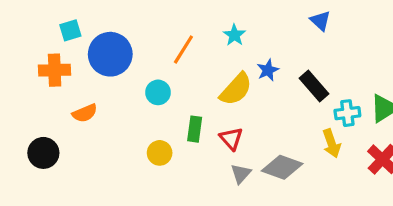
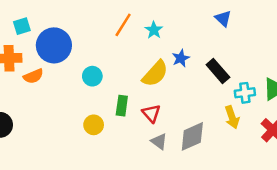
orange line: (183, 49) -> (123, 25), moved
orange semicircle: (85, 113) -> (33, 76), moved
gray diamond: (282, 167) -> (192, 136), turned -44
gray triangle: (241, 174) -> (159, 142), turned -36

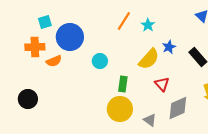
red triangle: (151, 113) -> (162, 84), moved
yellow circle: (94, 125) -> (120, 109), moved, size x1.6
gray triangle: (159, 142) -> (150, 120), moved

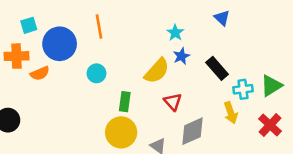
orange line: (124, 21) -> (99, 27), moved, turned -42
cyan star: (148, 25) -> (175, 33), moved

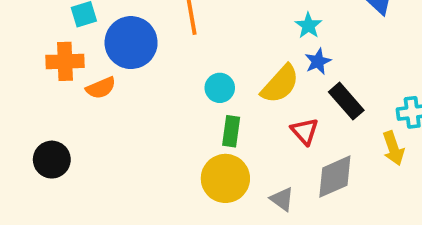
black rectangle: (217, 68) -> (346, 101), moved
cyan circle: (96, 73) -> (220, 88), moved

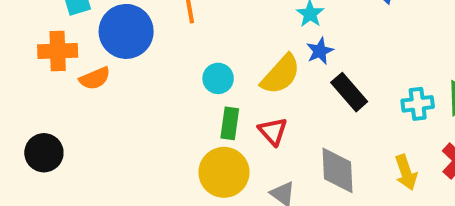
red triangle: (305, 131) -> (273, 131), moved
yellow arrow: (393, 148) -> (406, 172), moved
gray diamond: (335, 177) -> (337, 170), turned -69

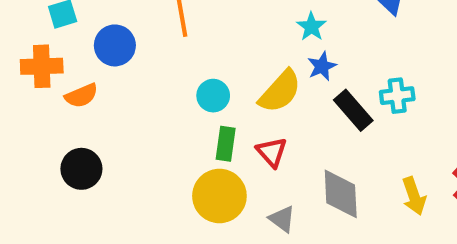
blue circle: (126, 31) -> (115, 45), size x0.7
cyan cross: (418, 104) -> (397, 96), moved
black circle: (44, 153) -> (81, 169), moved

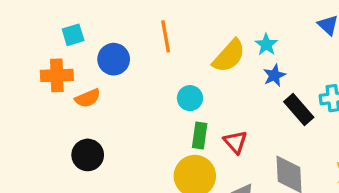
yellow semicircle: (280, 91) -> (229, 56), moved

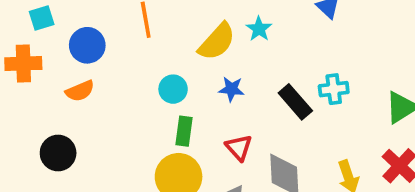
blue star: (274, 75) -> (231, 89), moved, turned 30
orange semicircle: (88, 98) -> (80, 91), moved
red triangle: (235, 142) -> (239, 148), moved

